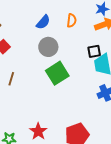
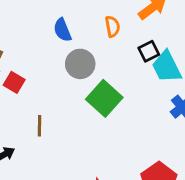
orange semicircle: (72, 20) -> (112, 26), moved
blue semicircle: (43, 22) -> (62, 30), turned 133

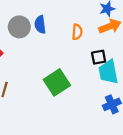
gray circle: (80, 64) -> (19, 27), moved

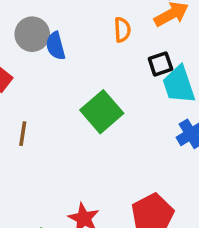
blue semicircle: (40, 25) -> (56, 46), moved

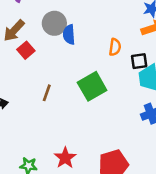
orange semicircle: (122, 30) -> (115, 47), moved
brown line: (23, 134) -> (47, 93), moved

